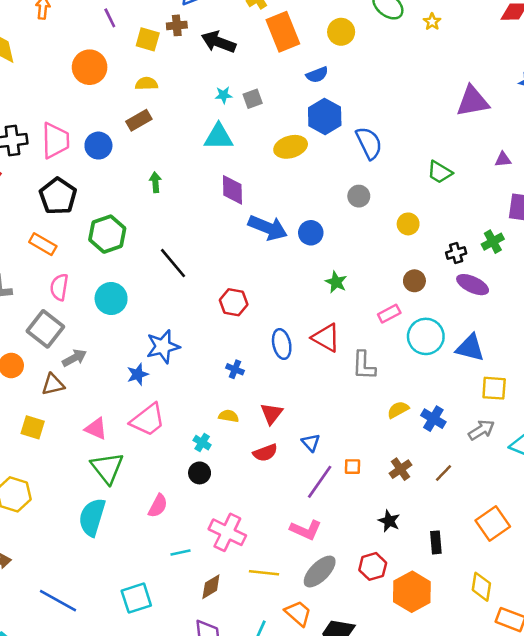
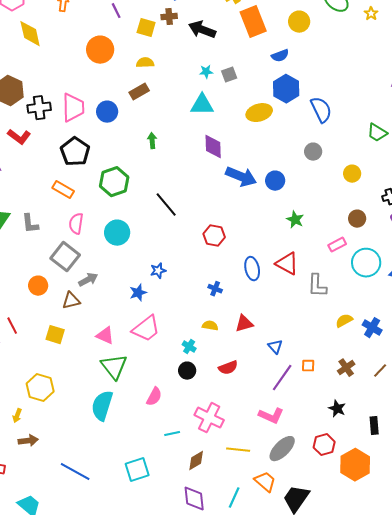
blue star: (163, 347) -> (158, 271), size x0.6
red triangle: (272, 414) -> (244, 324), turned 36
red semicircle: (265, 453) -> (228, 368), moved

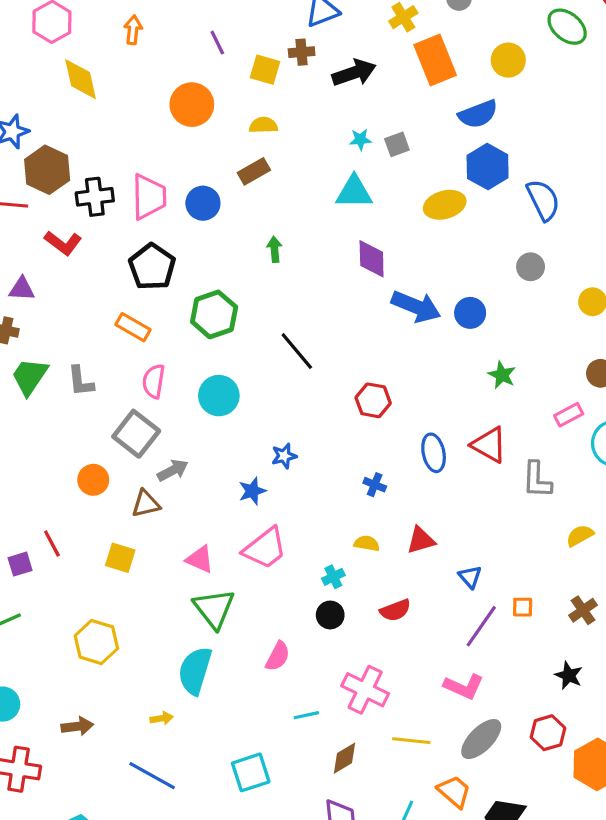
black arrow: (202, 30) -> (354, 73), turned 140
blue semicircle: (280, 56) -> (478, 114), size x1.4
cyan cross: (189, 347) -> (333, 577), turned 32
yellow arrow: (17, 416) -> (162, 718), moved, turned -120

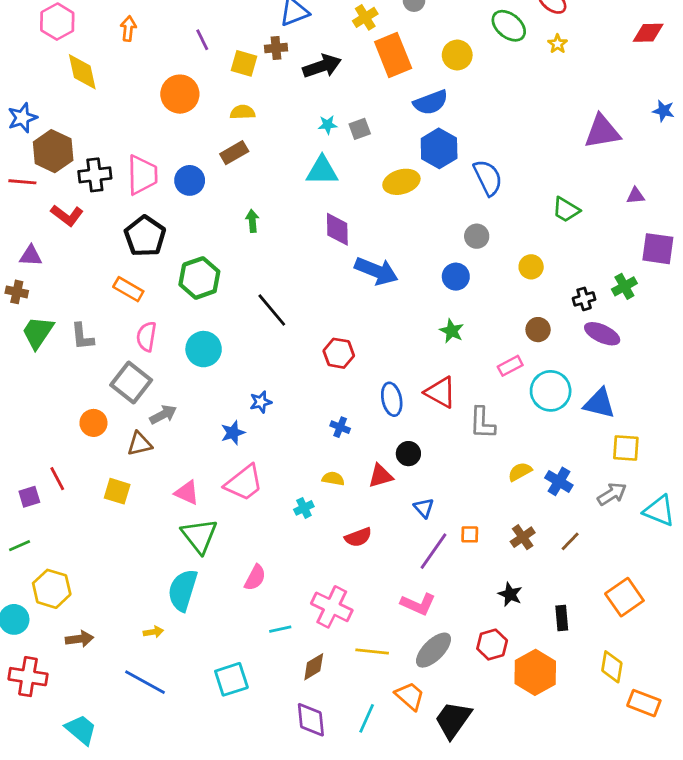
blue circle: (470, 313) -> (456, 277), moved
black circle: (330, 615) -> (408, 454), moved
yellow hexagon: (96, 642) -> (52, 589), moved

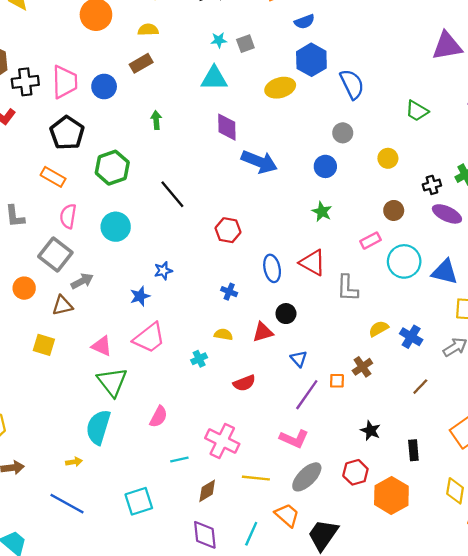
blue semicircle: (431, 102) -> (304, 22), size x0.7
brown cross: (523, 537) -> (362, 367), moved

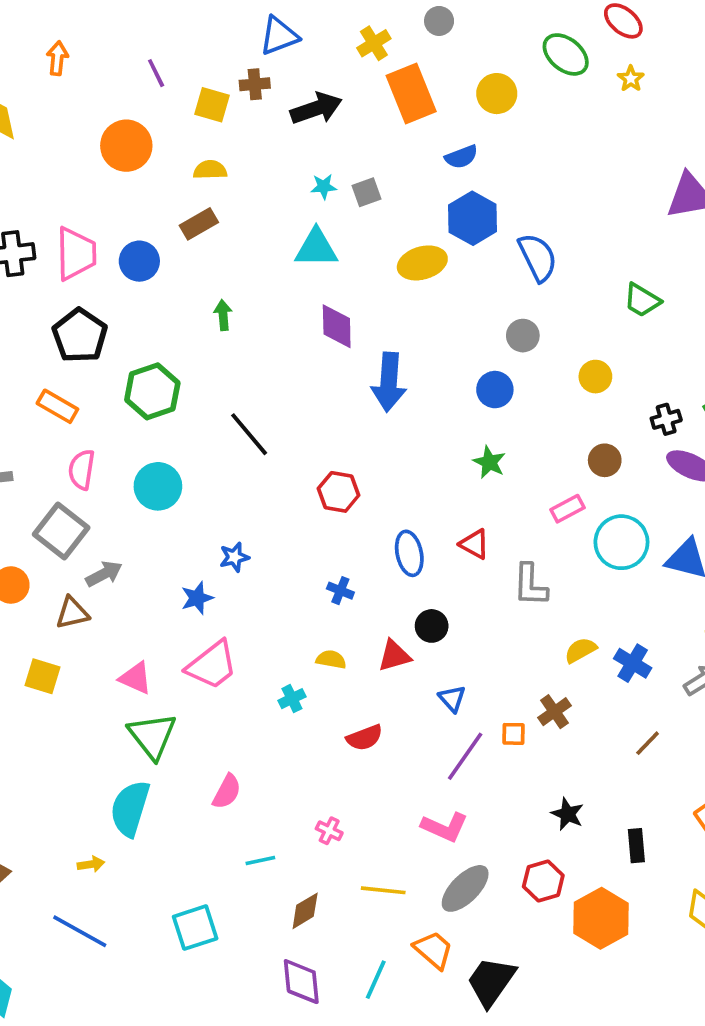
blue arrow: (259, 162) -> (389, 382), turned 72
red triangle: (313, 263) -> (474, 544), size x0.7
pink cross: (222, 441) -> (329, 831), size x0.5

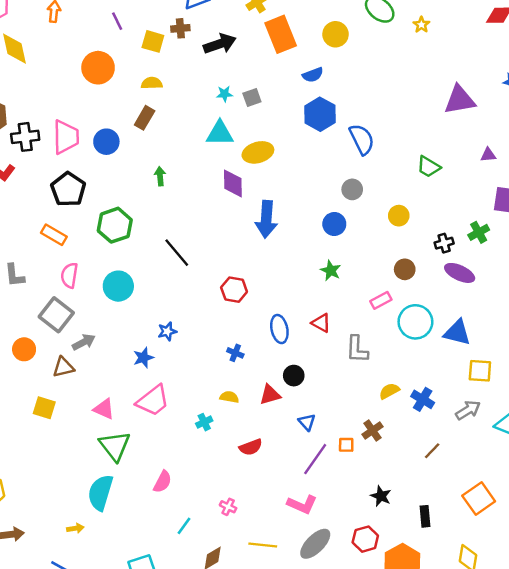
brown rectangle: (199, 224) -> (145, 118), turned -30
yellow ellipse: (422, 263) -> (258, 152), moved
cyan line: (260, 861) -> (184, 526), turned -42

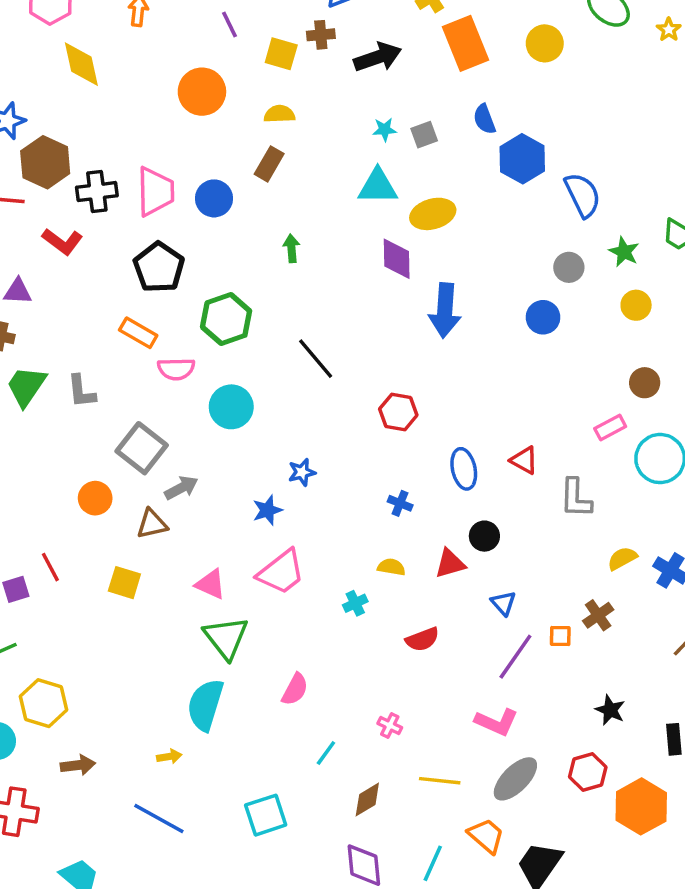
blue semicircle: (313, 75) -> (484, 119), moved, turned 90
green star: (331, 271) -> (624, 252), moved
pink semicircle: (69, 275) -> (176, 369), moved, turned -100

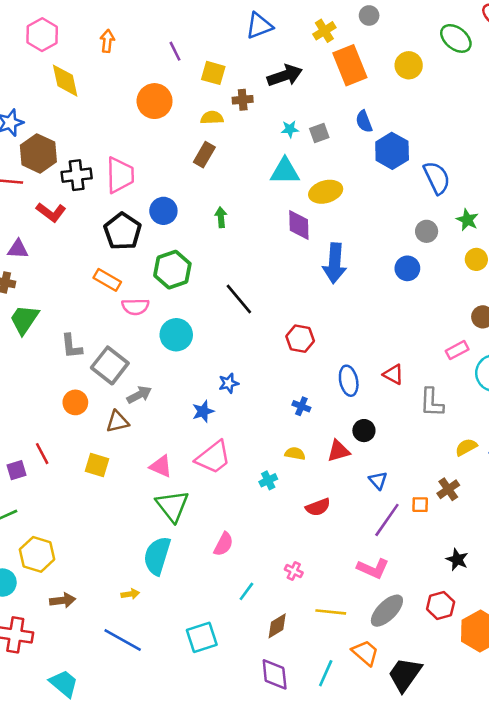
brown cross: (321, 35) -> (243, 100), moved
blue circle: (214, 198) -> (163, 211), moved
gray L-shape: (81, 391) -> (72, 346), moved

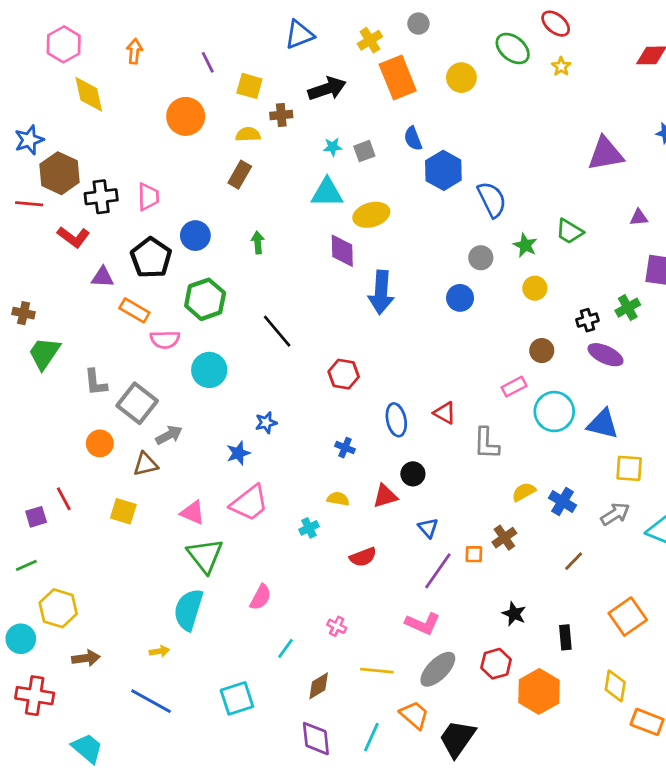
pink trapezoid: (120, 175) -> (148, 197), size x0.7
purple triangle: (18, 249) -> (103, 277), moved

